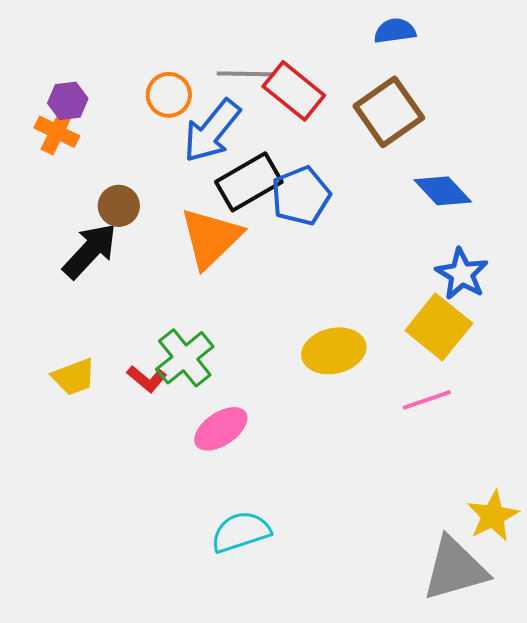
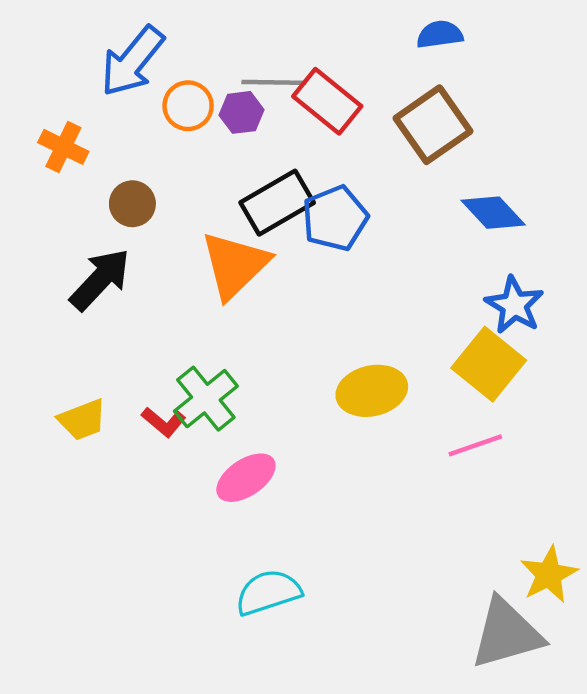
purple hexagon: (68, 101) -> (242, 112), moved
blue arrow: (212, 131) -> (132, 61), moved
brown circle: (119, 206) -> (132, 204), moved

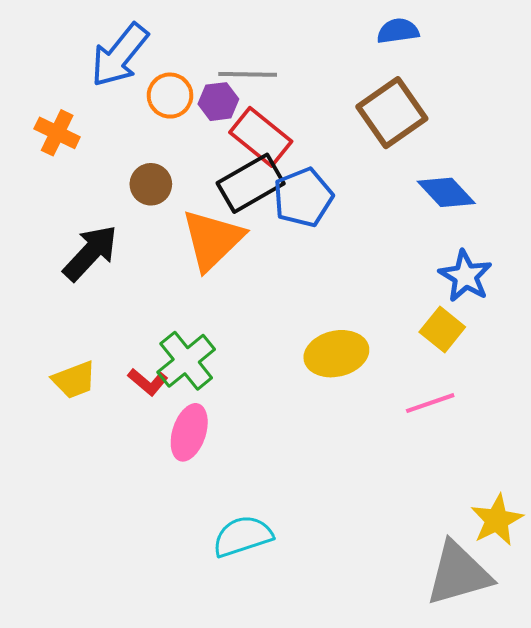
red rectangle: (327, 101) -> (261, 137), moved
brown circle: (132, 204) -> (151, 184), moved
yellow square: (489, 364) -> (442, 329), size x0.7
pink ellipse: (246, 478) -> (189, 432), moved, turned -38

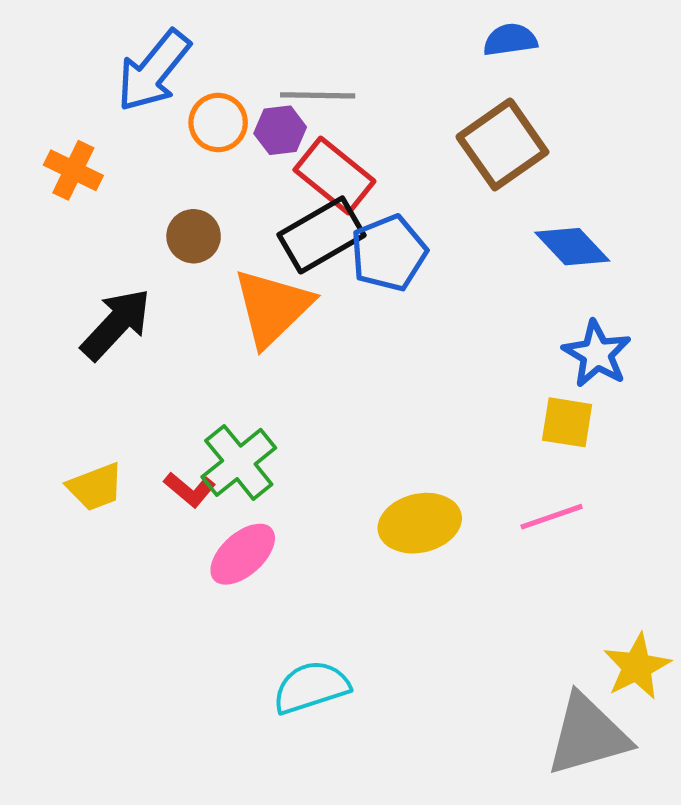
yellow square: (442, 329) -> (567, 422), turned -30
yellow ellipse: (336, 354) -> (420, 523), moved
pink ellipse: (189, 432) -> (243, 554), turned 30

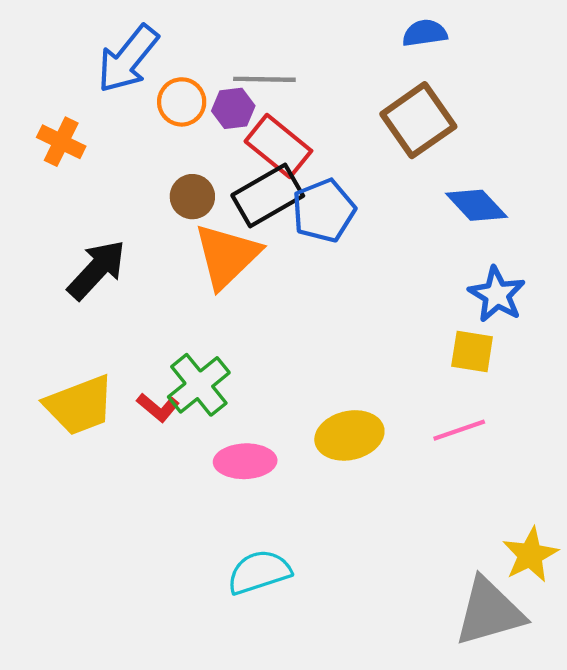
brown circle: (194, 236) -> (192, 197), moved
yellow trapezoid: (95, 487) -> (79, 405), size x1.5
pink ellipse: (243, 554) -> (245, 461), moved, turned 40

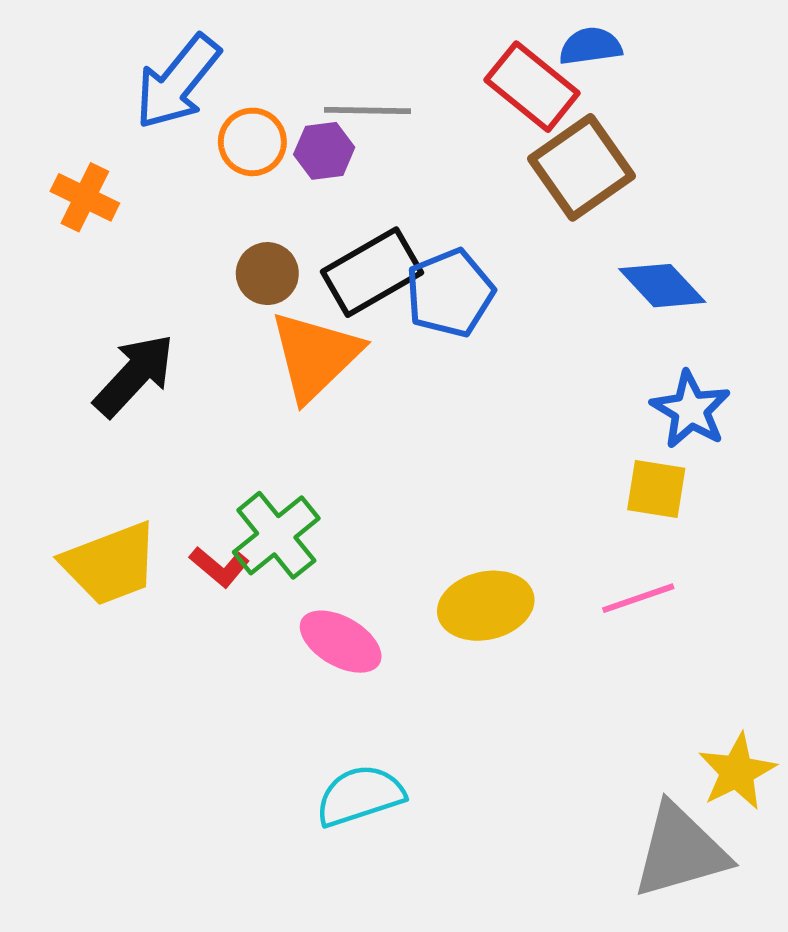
red rectangle: (278, 146) -> (532, 87), moved
pink ellipse: (245, 461) -> (341, 642), turned 32

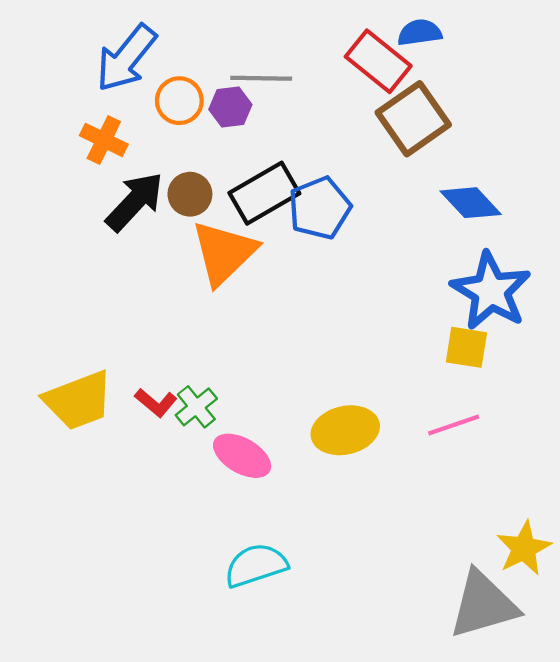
orange cross: (85, 197) -> (104, 140), moved
black arrow: (134, 375) -> (135, 202), moved
blue star: (691, 410) -> (491, 291), size x1.4
green cross: (276, 535) -> (196, 407), moved, size x0.7

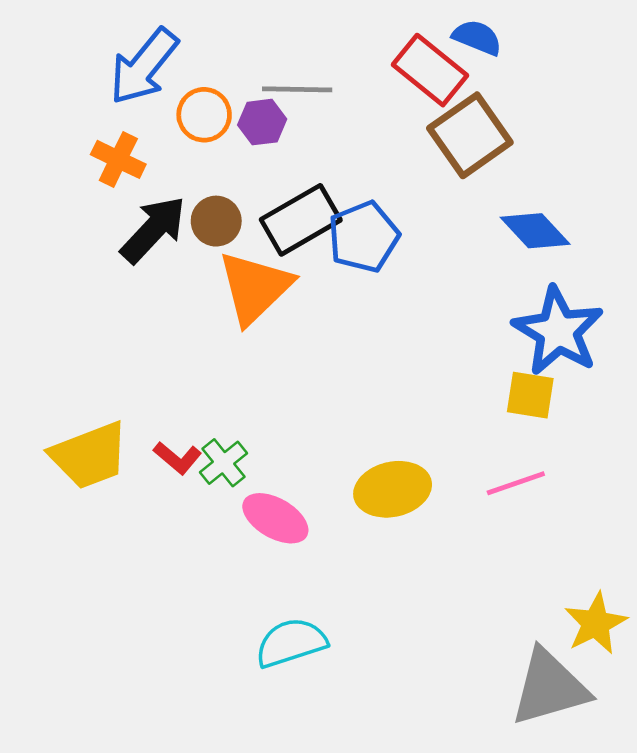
blue semicircle: (420, 33) -> (477, 37), turned 30

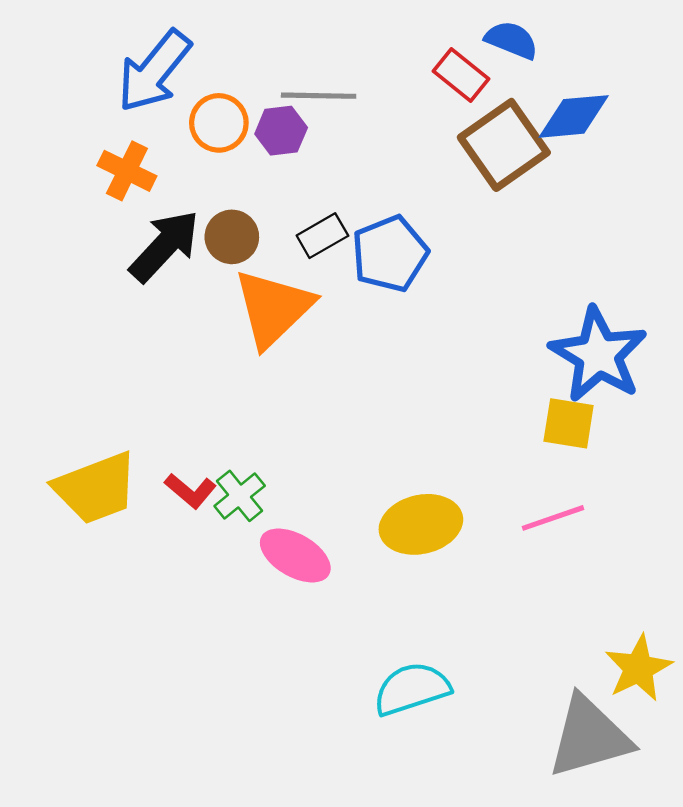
red rectangle: (430, 70) -> (461, 75), size x0.7
black rectangle: (301, 220) -> (322, 236), size x0.6
blue diamond: (535, 231) -> (574, 116), moved, turned -52
cyan semicircle: (291, 643) -> (412, 689), moved

